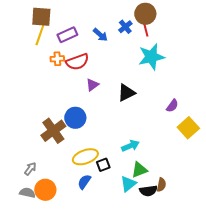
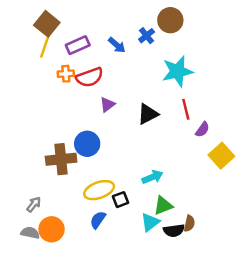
brown square: (41, 17) -> (47, 24), turned 35
red line: (145, 28) -> (186, 109), moved
brown cross: (53, 131) -> (61, 159), turned 30

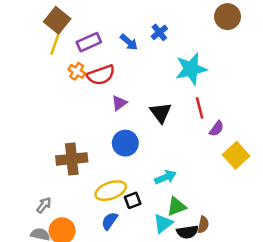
brown circle: (170, 20) -> (228, 17), moved
orange cross: (66, 74) -> (77, 71), turned 35
black triangle: (148, 114) -> (161, 113), turned -40
blue circle: (87, 144) -> (125, 143), moved

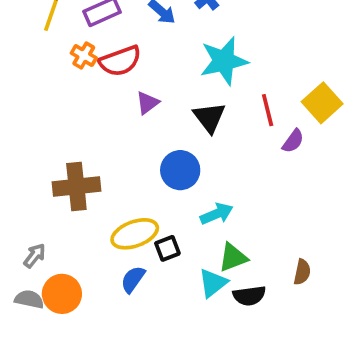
cyan star: (191, 69) -> (224, 61), moved
blue circle: (125, 143) -> (180, 170), moved
yellow square: (236, 155) -> (322, 103), moved
brown semicircle: (203, 225) -> (302, 272), moved

